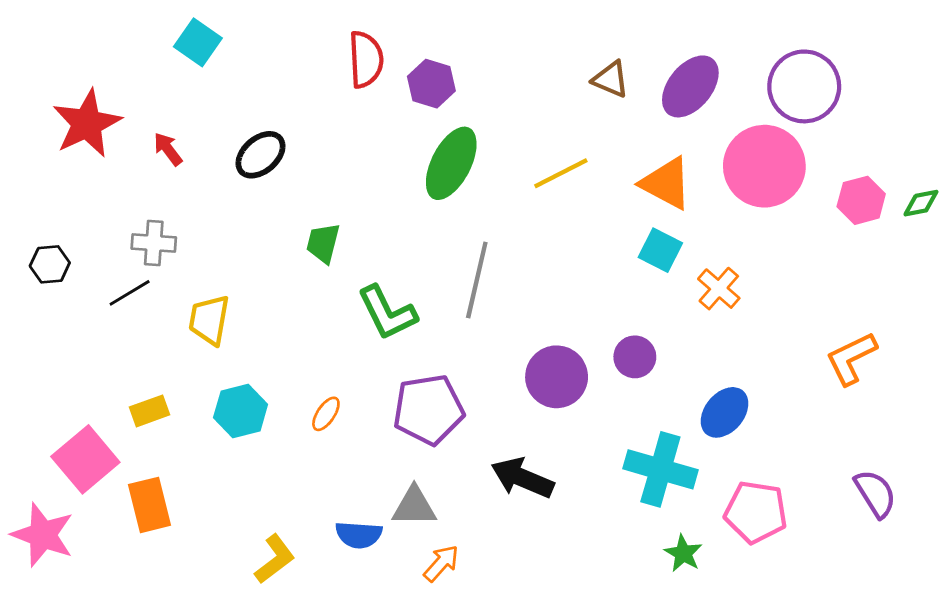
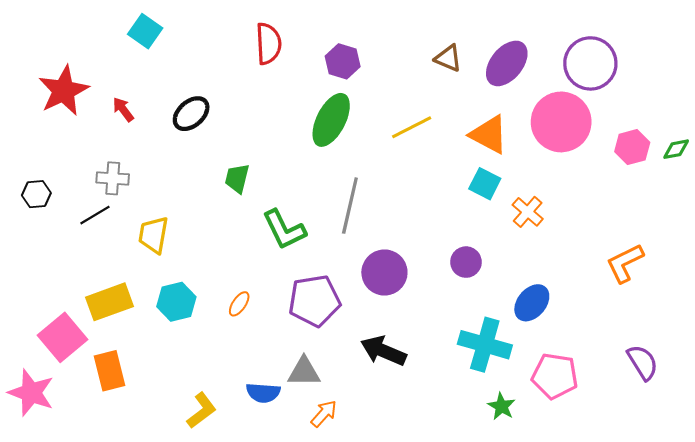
purple hexagon: (431, 84) -> (343, 61), moved
purple circle: (557, 377) -> (384, 273), moved
yellow rectangle: (149, 411) -> (110, 302), size x1.6

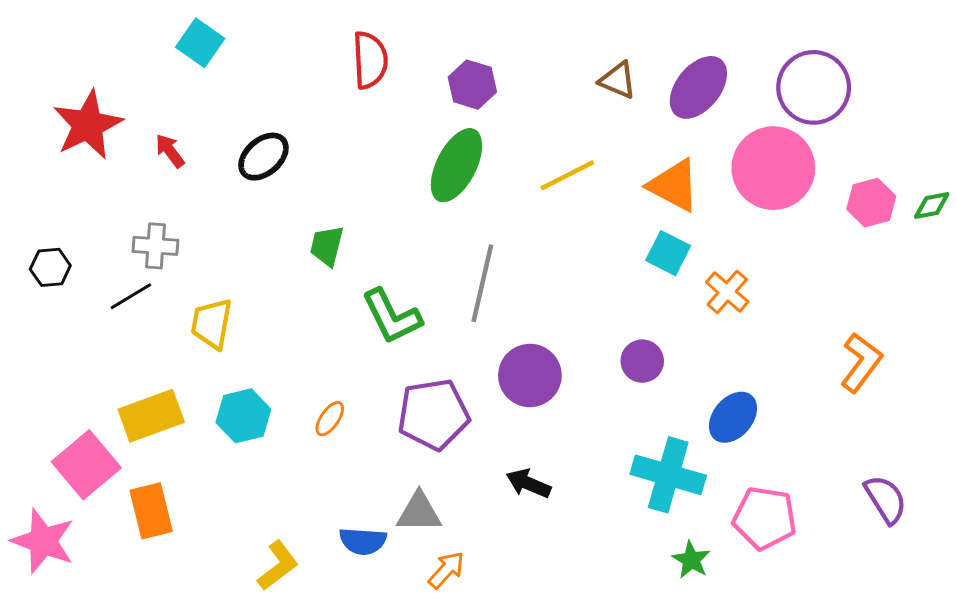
orange L-shape: (625, 263) -> (861, 362), turned 153
black arrow: (383, 351) -> (528, 483), size x0.7

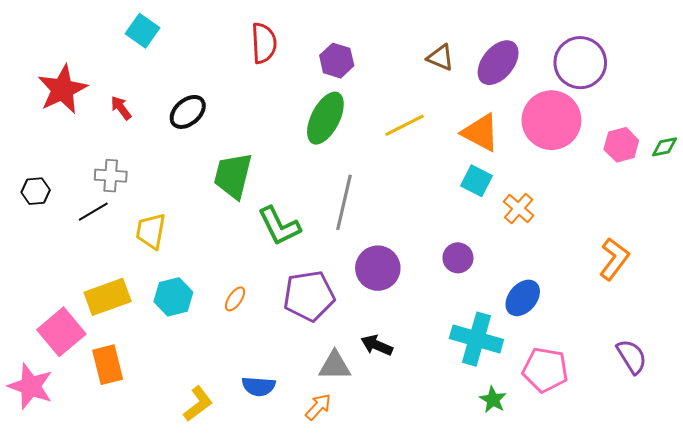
green trapezoid: (327, 246) -> (233, 176), size x1.6
gray triangle: (419, 512) -> (335, 366), moved

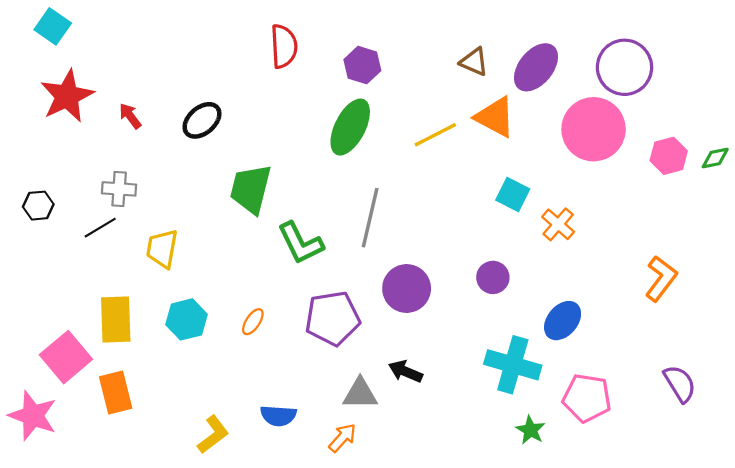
cyan square: (143, 31) -> (53, 26), moved
orange triangle: (481, 132) -> (495, 117), moved
yellow rectangle: (108, 297) -> (116, 319), turned -72

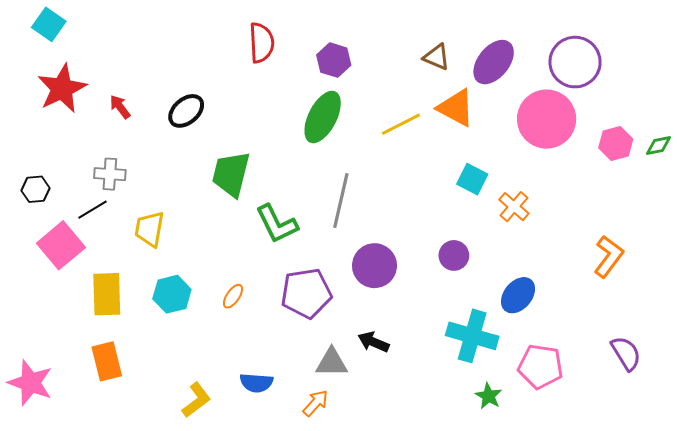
pink square: (66, 357) -> (61, 245), moved

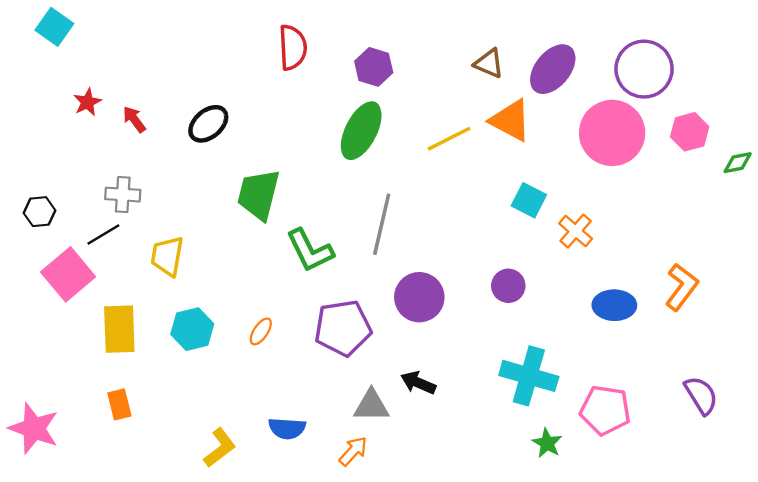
red star: (62, 89) -> (87, 102), moved, size x0.5
pink hexagon: (616, 143) -> (690, 132), moved
blue ellipse: (518, 295) -> (614, 305), moved, turned 51
orange rectangle: (107, 361) -> (119, 404), size x0.7

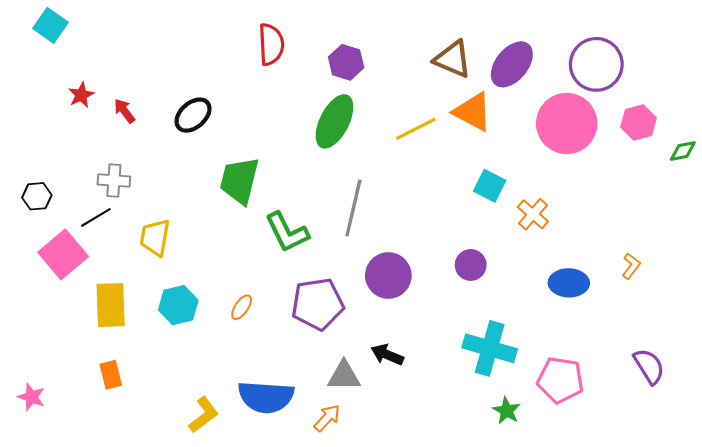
brown triangle: (489, 63) -> (453, 59), size x1.4
orange L-shape: (682, 287) -> (631, 266), size x0.6
pink star: (34, 428) -> (32, 397), size x0.6
blue semicircle: (287, 428) -> (266, 397), size x1.6

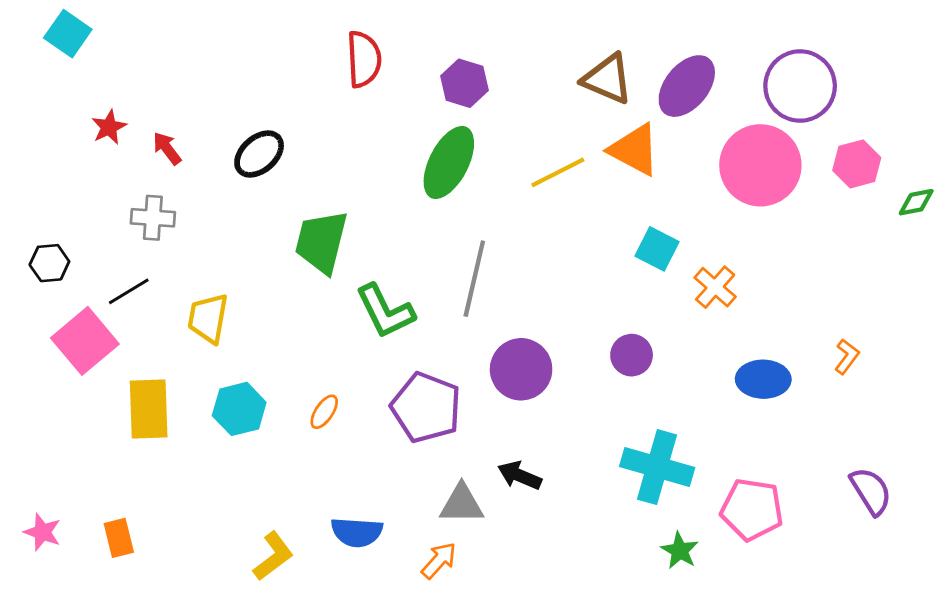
gray cross: (114, 181) -> (153, 218), moved
purple pentagon: (318, 304) -> (426, 408), turned 30
orange rectangle: (111, 375) -> (119, 538), moved
blue semicircle: (266, 397) -> (357, 532), size x0.7

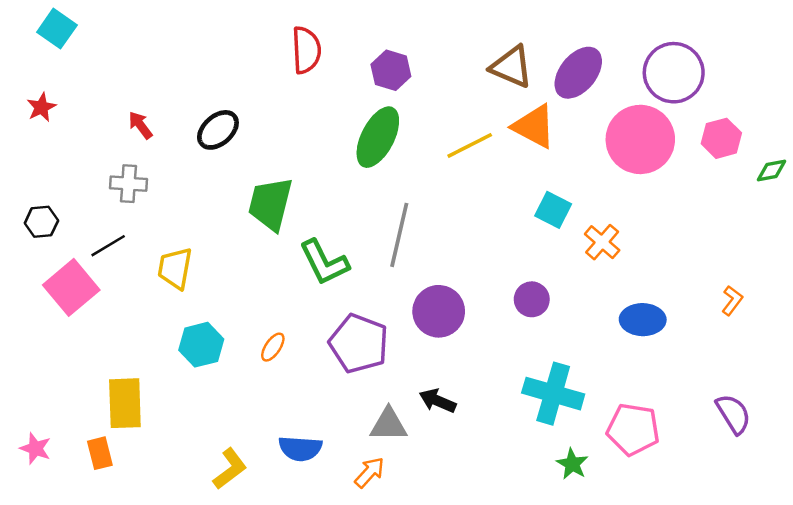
red star: (109, 127) -> (41, 107), moved
orange L-shape: (847, 357) -> (732, 301), moved
yellow rectangle: (149, 409) -> (125, 403), moved

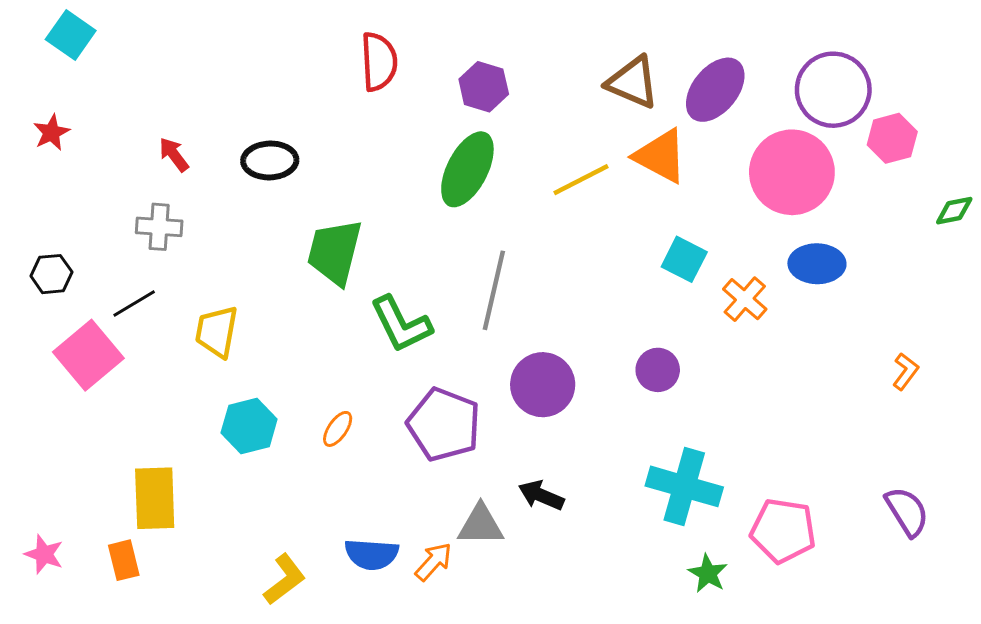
black ellipse: (218, 130) -> (270, 160), turned 39
pink hexagon: (721, 138) -> (892, 138), moved
blue ellipse: (643, 320) -> (817, 264), moved
orange arrow: (369, 472) -> (433, 562), moved

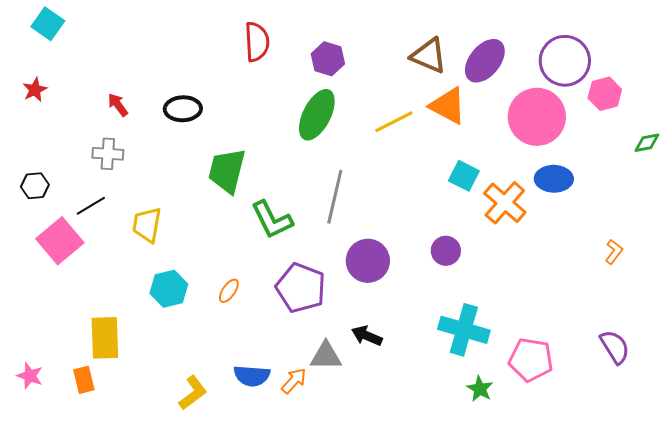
orange cross: (745, 299) -> (505, 203), size x1.4

